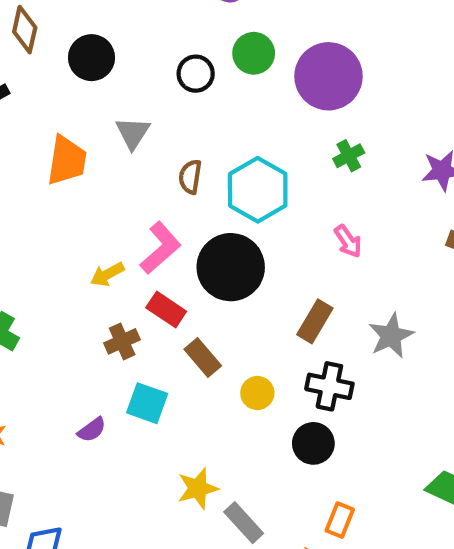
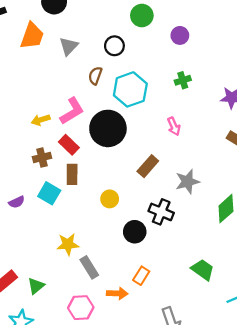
black circle: (196, 74) -> (114, 46), moved
purple circle: (328, 76) -> (180, 35), size x0.5
orange trapezoid: (67, 160) -> (32, 36), moved
brown rectangle: (203, 357) -> (72, 174), moved, turned 30
black cross: (329, 386) -> (161, 212), moved

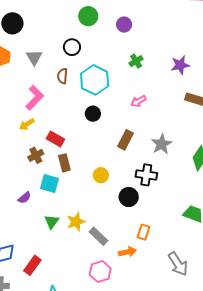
pink L-shape: (72, 111) -> (35, 98), moved
pink arrow: (174, 126) -> (138, 101), turned 98
black circle: (108, 128) -> (93, 114), moved, size x0.5
green triangle: (36, 286) -> (52, 222), moved

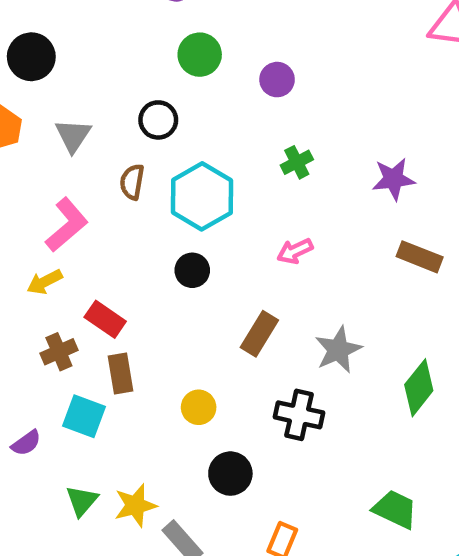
black circle: (129, 197) -> (230, 474), moved

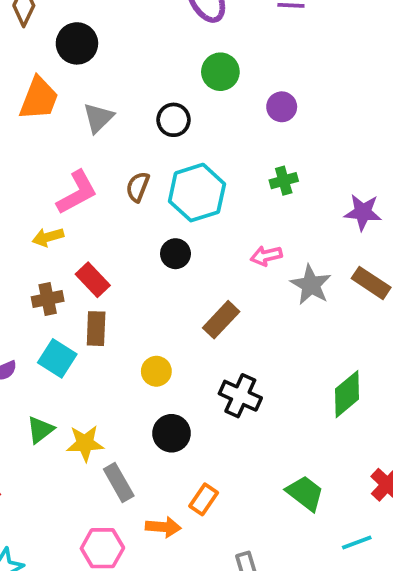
brown semicircle: (132, 182) -> (138, 187), moved
gray star: (338, 350) -> (311, 285), moved, turned -30

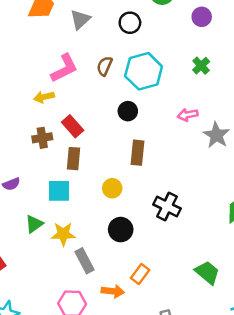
green cross: (284, 181) -> (201, 66), turned -30
brown rectangle: (221, 320) -> (138, 153), moved, turned -40
cyan square: (57, 358) -> (59, 191), moved, turned -35

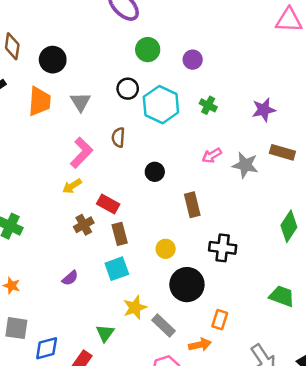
cyan hexagon: (144, 71) -> (161, 105), moved
brown rectangle: (138, 153) -> (192, 205), moved
green triangle: (34, 224) -> (105, 333), moved
black circle: (121, 230) -> (187, 285), size x1.4

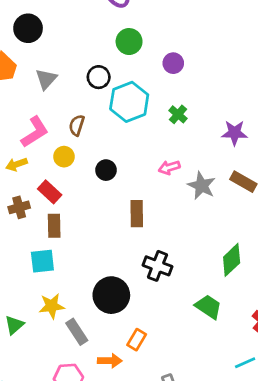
yellow circle: (166, 249) -> (64, 157), moved
green trapezoid: (282, 296) -> (208, 307), moved

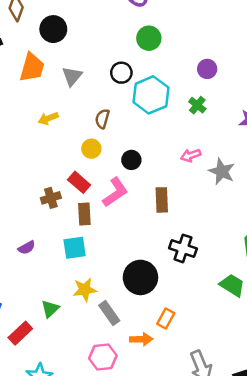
purple circle: (173, 63) -> (207, 69), moved
pink L-shape: (35, 132) -> (115, 192), moved
yellow arrow: (17, 164) -> (48, 118), moved

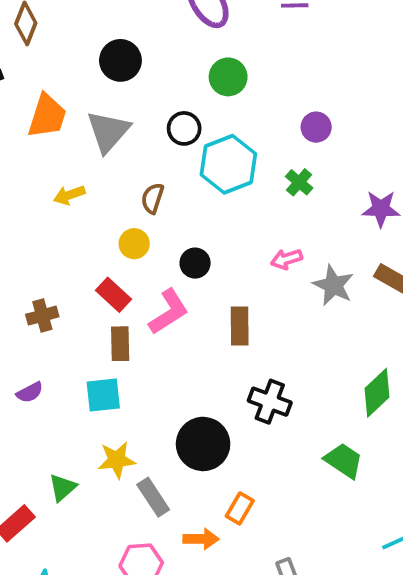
black circle: (53, 29) -> (120, 60), moved
gray triangle: (72, 76) -> (108, 131), size x1.4
brown cross: (51, 198) -> (42, 316), moved

